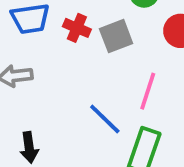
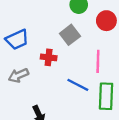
red cross: (77, 28) -> (49, 57), moved

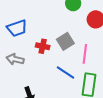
gray square: (70, 35) -> (65, 41), moved
gray arrow: (18, 75) -> (15, 59), turned 30

